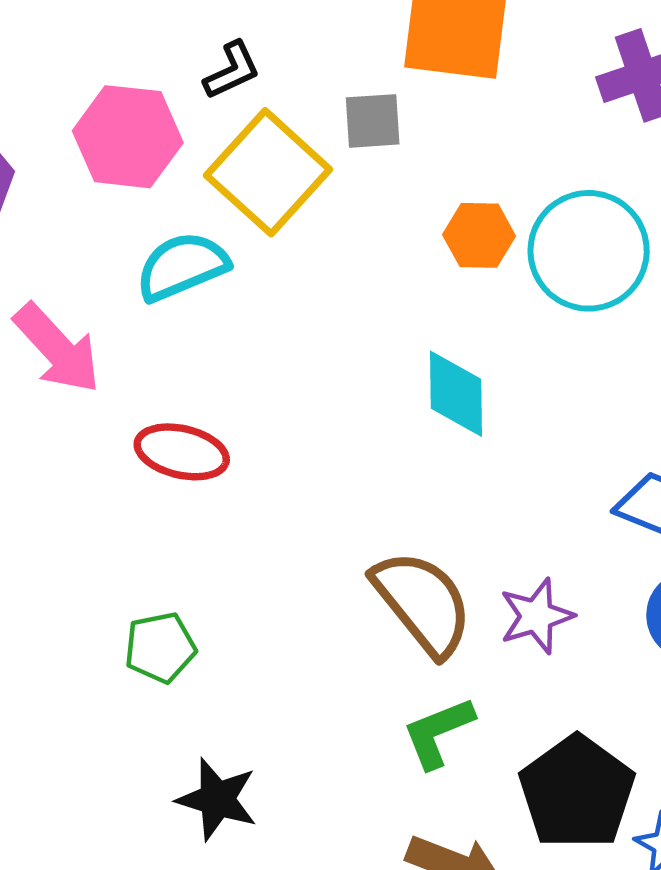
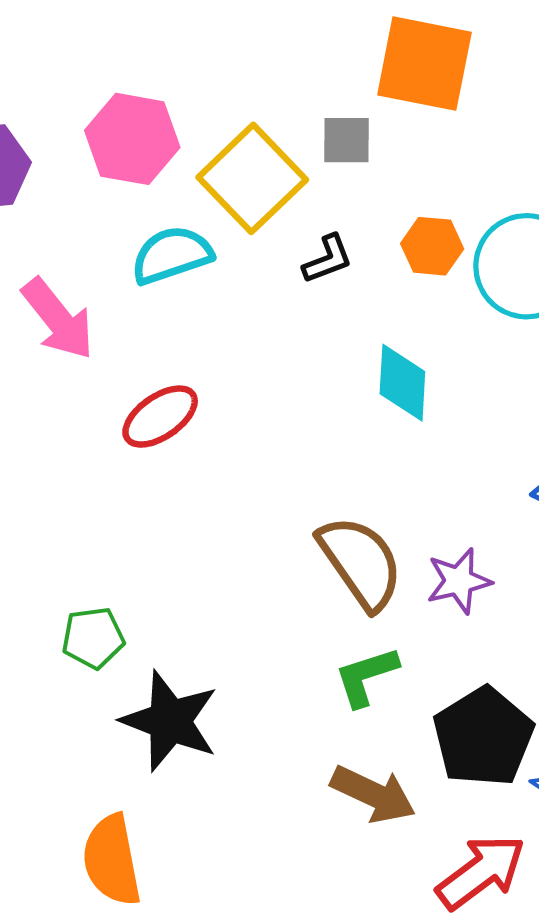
black L-shape: (232, 70) -> (328, 259), moved
red ellipse: (182, 452) -> (160, 417), turned -52
green pentagon: (160, 647) -> (93, 638), moved
black star: (217, 799) -> (170, 721), size x1.4

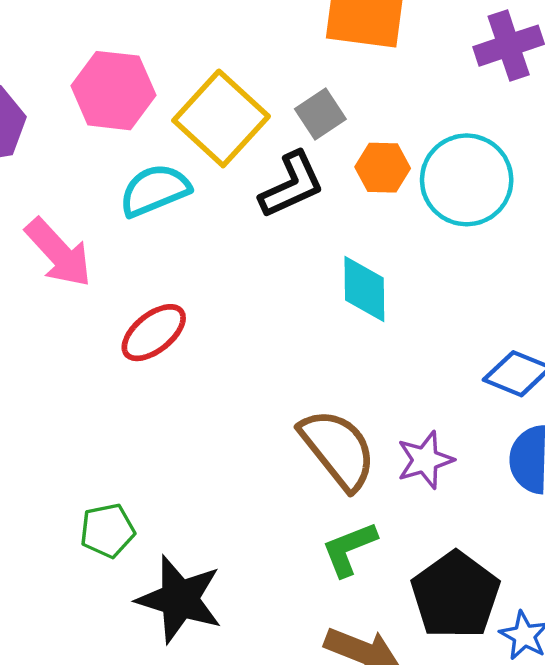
gray square: (346, 140) -> (320, 114), moved, turned -30
black L-shape: (328, 259) -> (292, 185), size x1.5

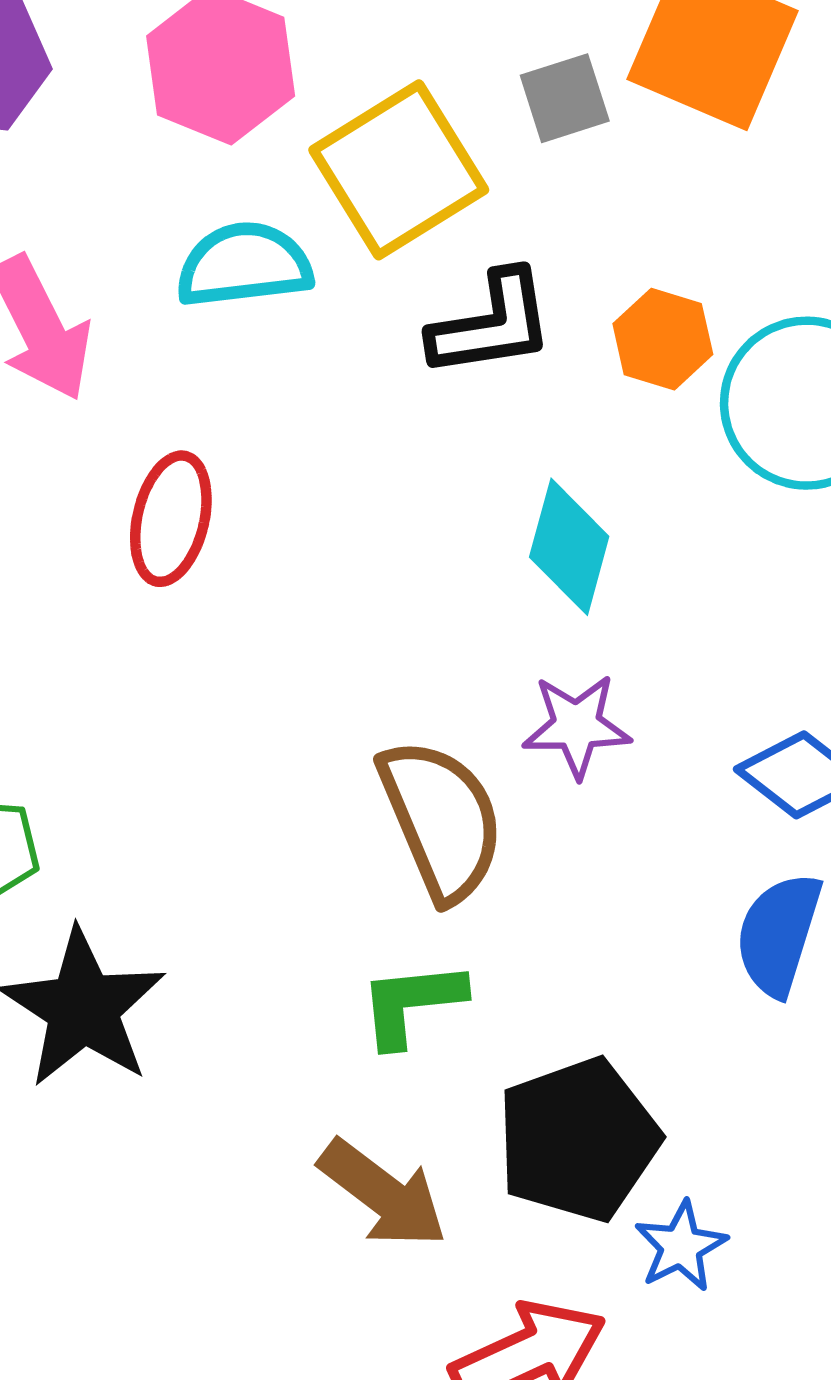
gray square: (320, 114) -> (565, 98), moved
red ellipse: (154, 333) -> (171, 519), turned -54
purple star: (425, 460) -> (577, 726), moved

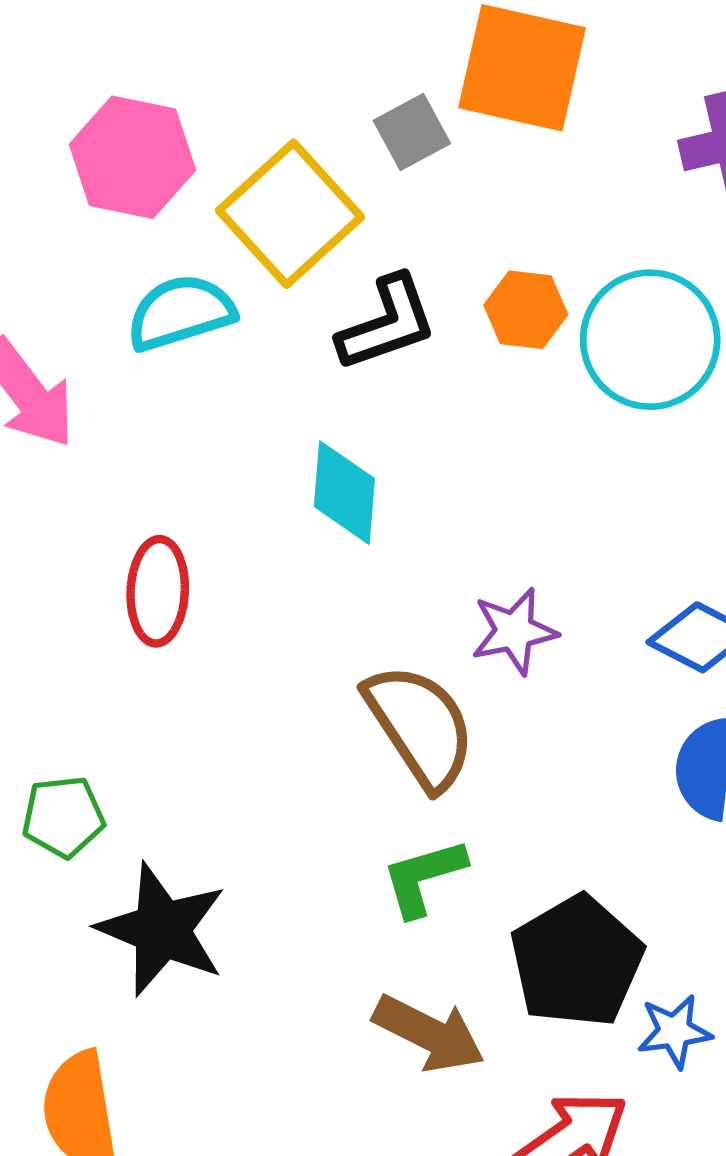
red ellipse: (171, 519) -> (158, 591), moved
cyan diamond: (569, 547) -> (344, 493), moved
blue star: (681, 1246) -> (674, 1031), turned 30

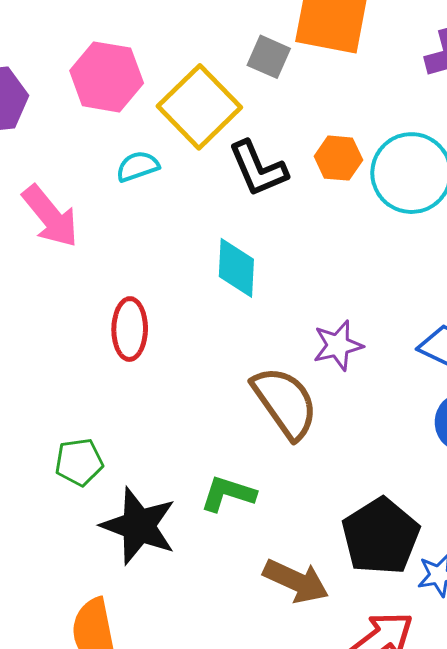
gray square: (412, 132) -> (269, 57), turned -36
cyan semicircle: (181, 312) -> (138, 166), size x0.7
black L-shape: (387, 323) -> (258, 169), turned 88
green L-shape: (424, 877) -> (228, 494), moved, turned 36

